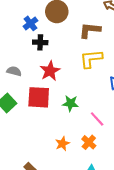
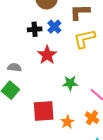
blue cross: (30, 23) -> (54, 27), moved
gray semicircle: (14, 71) -> (14, 67), moved
red square: (39, 97) -> (44, 111), moved

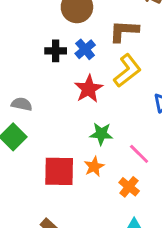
yellow L-shape: (84, 39) -> (127, 71), turned 150
red star: (47, 55) -> (89, 89), moved
orange star: (67, 122) -> (94, 167), moved

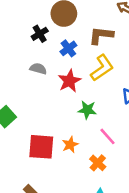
black cross: (56, 51) -> (40, 34), moved, turned -35
gray semicircle: (22, 104) -> (38, 69), moved
green star: (101, 134) -> (87, 110), moved

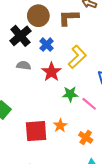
black cross: (40, 34) -> (20, 36), size x1.5
brown L-shape: (101, 35) -> (69, 18), moved
pink line: (108, 136) -> (89, 104), moved

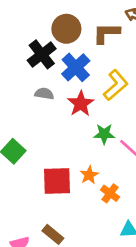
blue cross: (47, 45) -> (76, 67), size x1.5
orange cross: (86, 137) -> (110, 193), moved

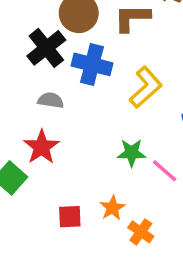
blue cross: (76, 67) -> (92, 64), turned -32
red star: (81, 104) -> (42, 147), moved
red square: (57, 181) -> (70, 217), size x0.6

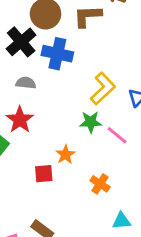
yellow L-shape: (146, 87) -> (103, 89), moved
orange star: (113, 208) -> (65, 155), moved

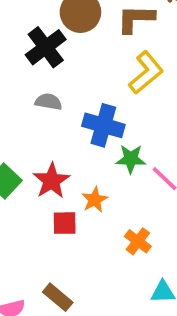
blue cross: (57, 54) -> (103, 125), moved
yellow L-shape: (103, 89) -> (146, 73), moved
red star: (20, 120) -> (51, 181), moved

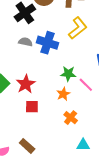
blue cross: (103, 125) -> (48, 43), moved
orange star: (95, 200) -> (63, 94), moved

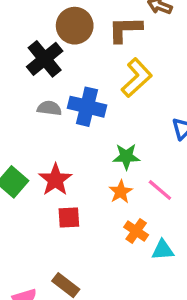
pink line: (86, 85) -> (160, 190), moved
cyan triangle: (83, 145) -> (163, 250), moved

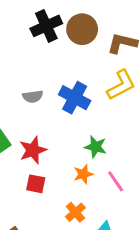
black cross: (45, 59) -> (46, 26), moved
gray semicircle: (49, 108) -> (33, 97), moved, turned 150
orange cross: (136, 231) -> (75, 212), moved

